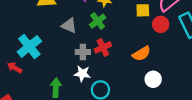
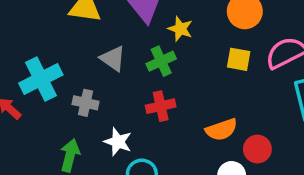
red circle: (161, 24) -> (257, 149), moved
gray cross: (83, 52) -> (85, 103), moved

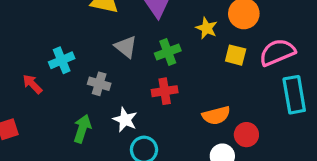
yellow star: (180, 29) -> (207, 28), moved
cyan cross: (41, 79) -> (62, 60), size x0.7

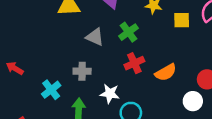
cyan cross: (62, 60) -> (51, 90), moved
red arrow: (32, 84) -> (15, 68), moved
orange semicircle: (216, 115) -> (166, 72), moved

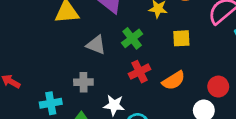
yellow square: (182, 20) -> (181, 38), moved
cyan cross: (51, 90) -> (51, 103), turned 30

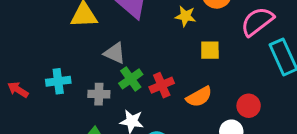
green cross: (132, 38) -> (131, 79), moved
cyan cross: (51, 103) -> (58, 81), moved

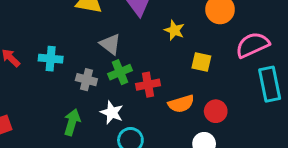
yellow star: (185, 16) -> (174, 30), moved
red circle: (249, 106) -> (216, 111), moved

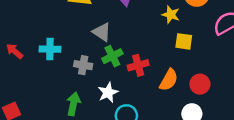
yellow star: (174, 30) -> (171, 15), moved
orange semicircle: (181, 104) -> (169, 80), turned -40
white star: (112, 113) -> (108, 93), turned 30

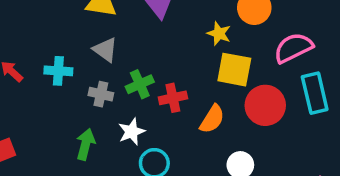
gray triangle: (102, 32) -> (105, 50), moved
yellow square: (184, 41) -> (234, 70), size x1.5
red circle: (200, 84) -> (265, 105), moved, size x1.5

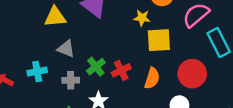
red circle: (265, 105) -> (192, 74), moved

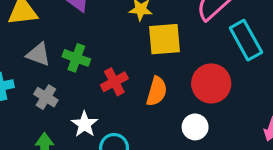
green cross: (96, 67) -> (76, 58), moved, turned -30
gray cross: (71, 80) -> (46, 97), turned 35

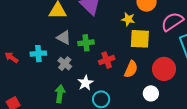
green cross: (76, 58) -> (86, 43), turned -35

